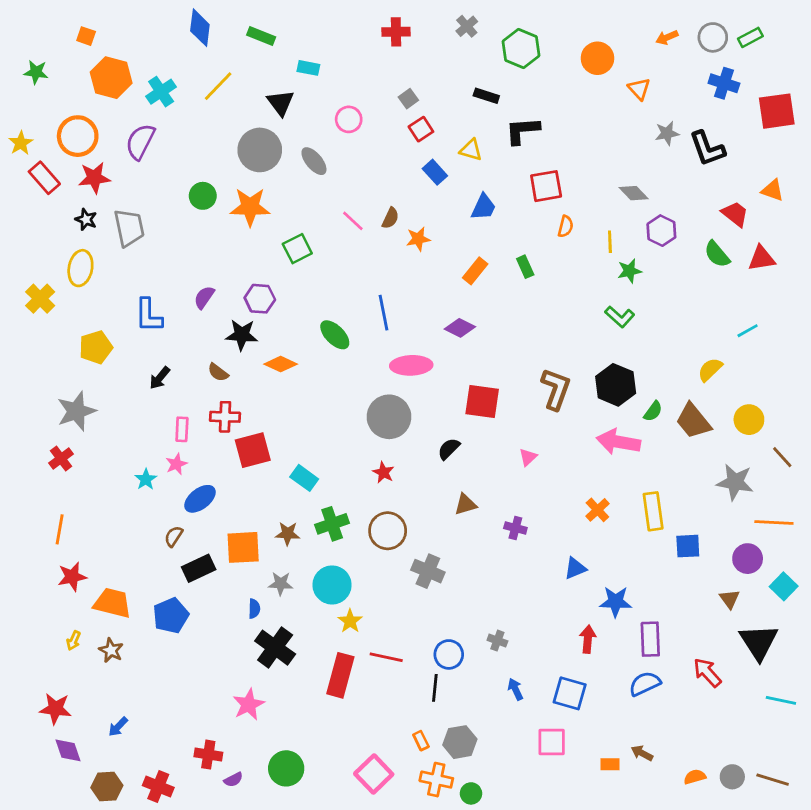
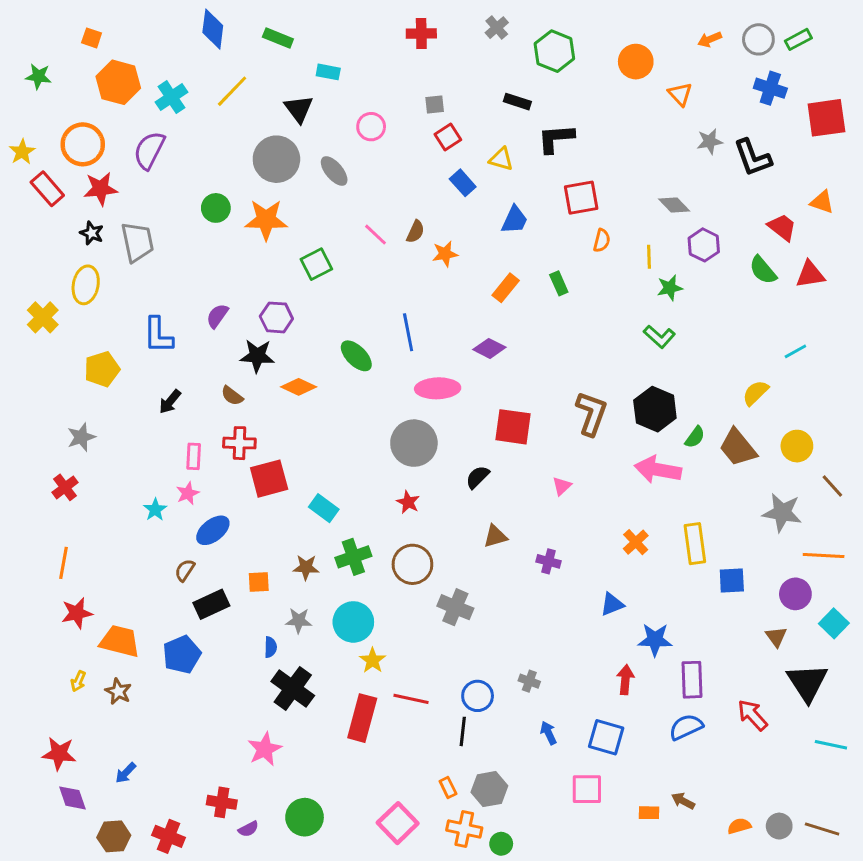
gray square: (408, 99) -> (435, 104), turned 30
gray star: (76, 411) -> (81, 437), size x0.7
orange square: (243, 547) -> (259, 582), size x0.6

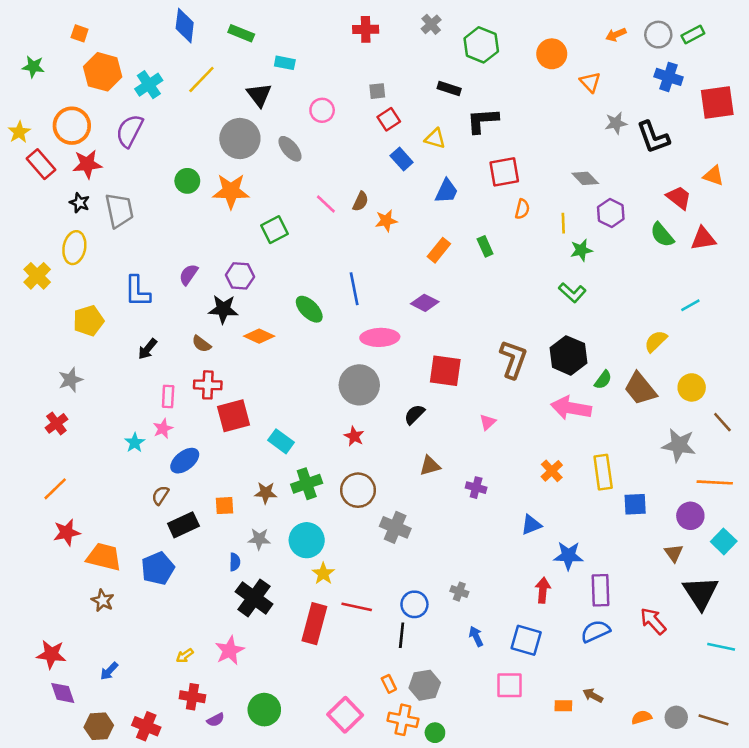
orange line: (64, 563) -> (55, 489), turned 36
yellow arrow: (78, 681) -> (185, 656), moved, turned 30

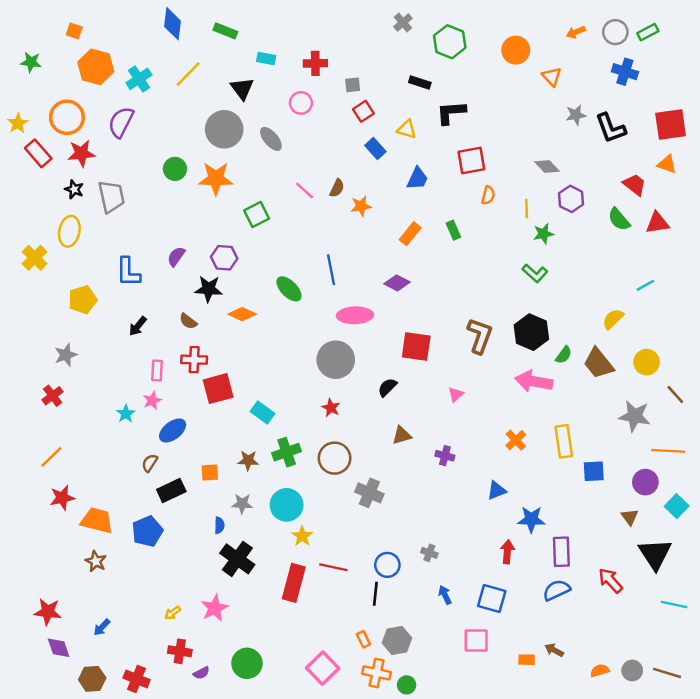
red cross: (366, 29) -> (315, 63), moved
red square: (717, 103) -> (671, 124), moved

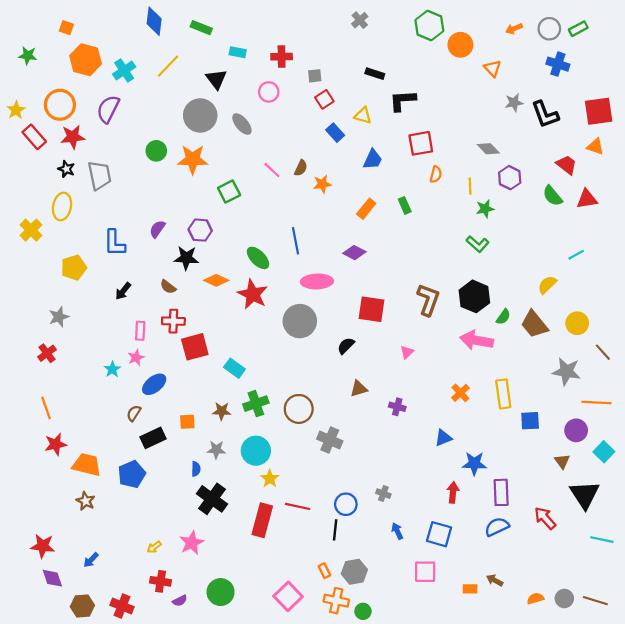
green hexagon: (450, 42) -> (429, 26), moved
red star: (331, 408) -> (253, 294), moved, size x1.8
orange line: (51, 457) -> (46, 408), turned -65

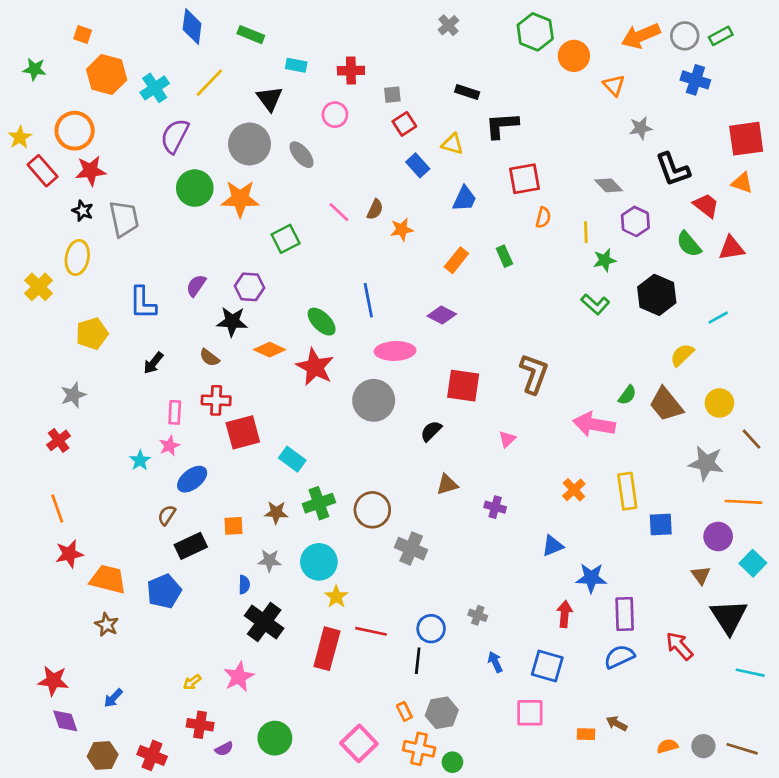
orange arrow: (514, 29) -> (641, 36), size x1.8
purple semicircle: (108, 109) -> (175, 136), moved
black L-shape: (545, 114) -> (673, 169), moved
green circle: (156, 151) -> (195, 188), size x1.4
black hexagon: (474, 296) -> (657, 295), moved

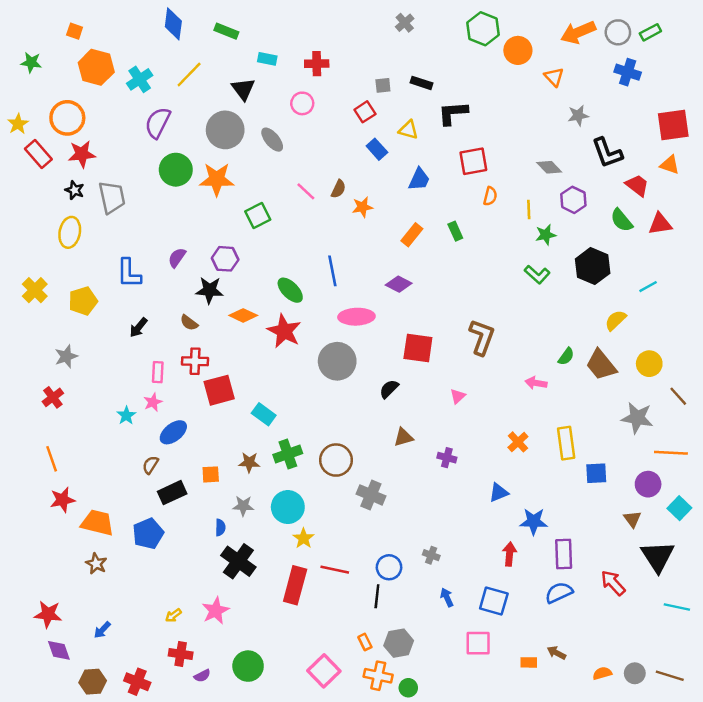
gray square: (392, 95) -> (383, 85), moved
yellow cross: (39, 287) -> (35, 290), moved
pink arrow: (594, 424) -> (536, 383), size x0.6

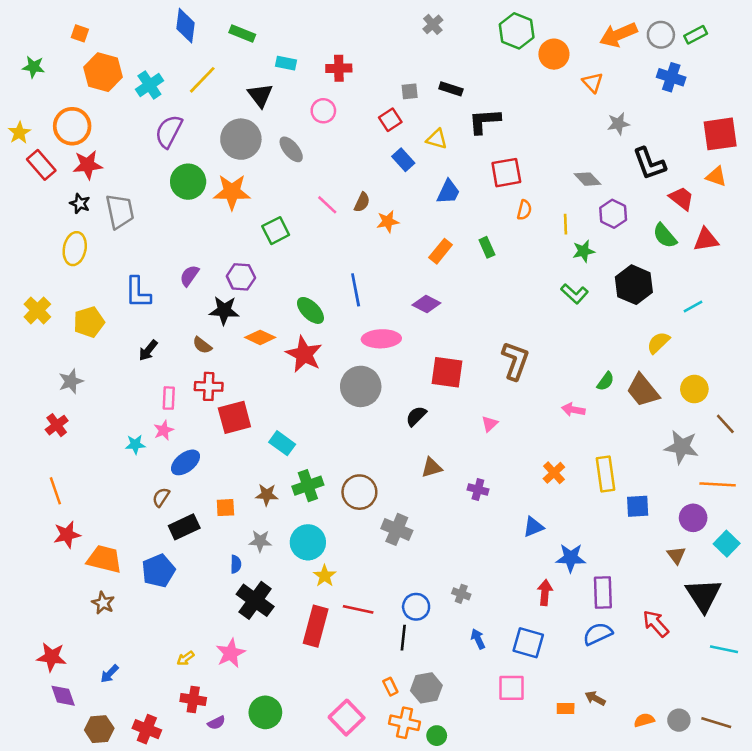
cyan star: (126, 415) -> (135, 444), turned 30

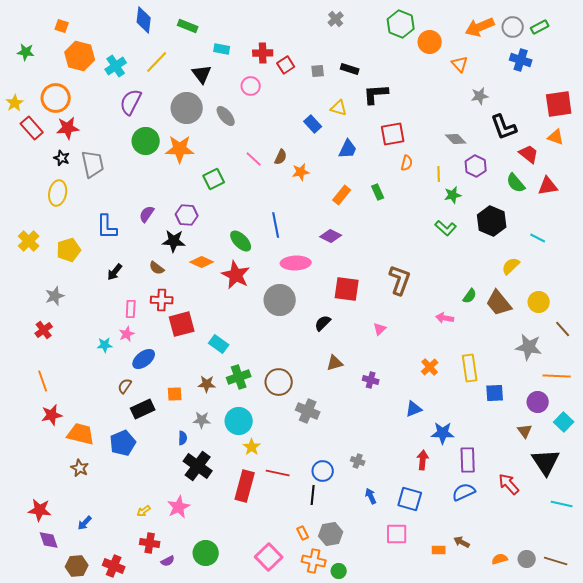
red square: (390, 120) -> (286, 65), moved
cyan line: (693, 307) -> (538, 238), turned 56

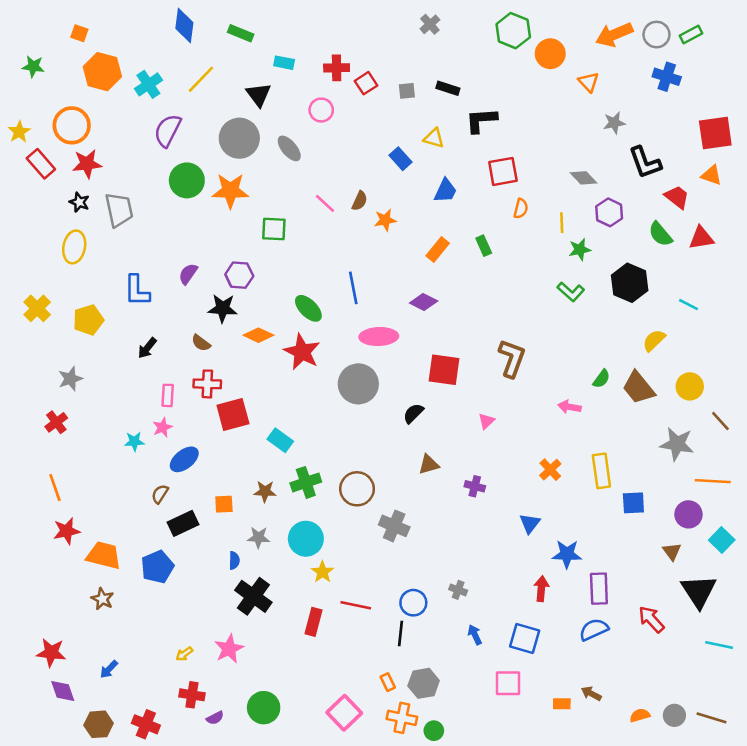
green square: (214, 179) -> (274, 229), turned 30
blue triangle: (414, 409) -> (530, 523), turned -30
red rectangle: (245, 486) -> (314, 622), size x0.7

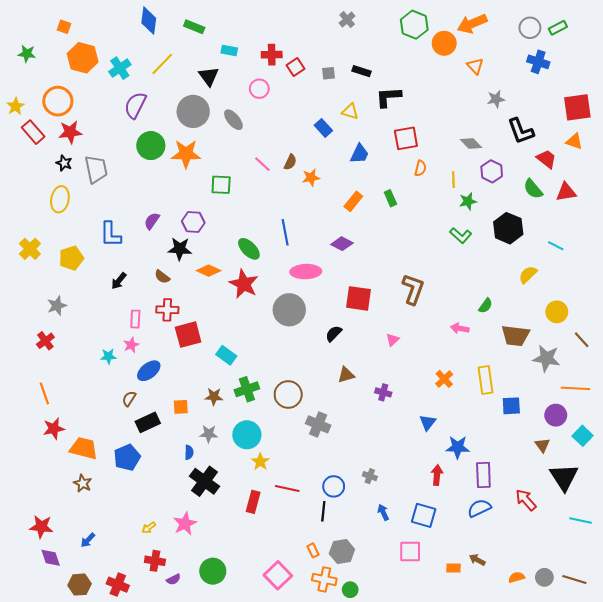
orange arrow: (614, 35) -> (472, 24), moved
brown trapezoid: (639, 388) -> (515, 336), moved, turned -44

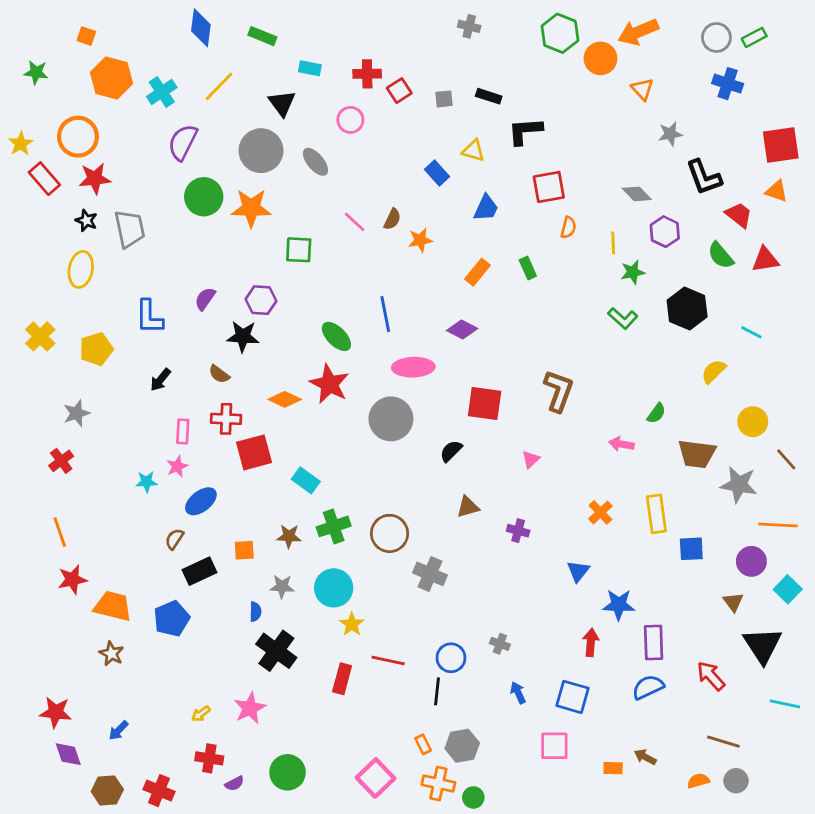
gray cross: (347, 20) -> (469, 26), turned -35
orange diamond: (209, 271) -> (285, 399), moved
brown line: (574, 579) -> (723, 742), moved

